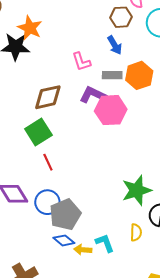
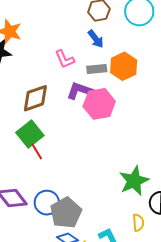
red line: (48, 162) -> (37, 151), moved

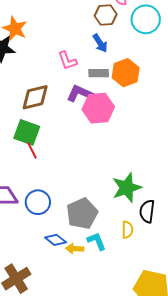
green square: (30, 134) -> (27, 132), turned -36
gray pentagon: (66, 213) -> (82, 213), moved

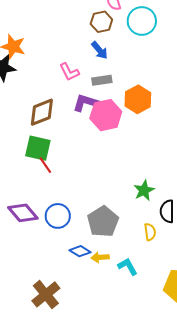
orange hexagon: (126, 73) -> (138, 99), moved
green star: (127, 188) -> (144, 190), size x0.7
cyan L-shape: (97, 241) -> (128, 267), moved

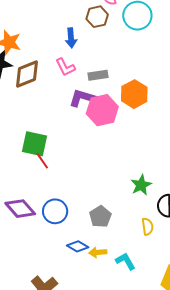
blue arrow: (100, 50) -> (71, 38), moved, turned 36
brown diamond: (42, 112) -> (27, 74), moved
gray pentagon: (103, 222) -> (100, 217), size x0.7

